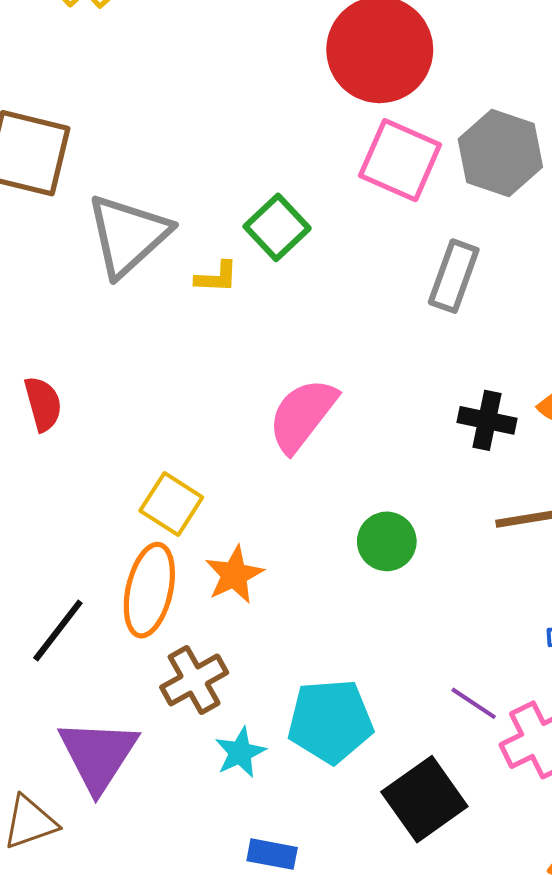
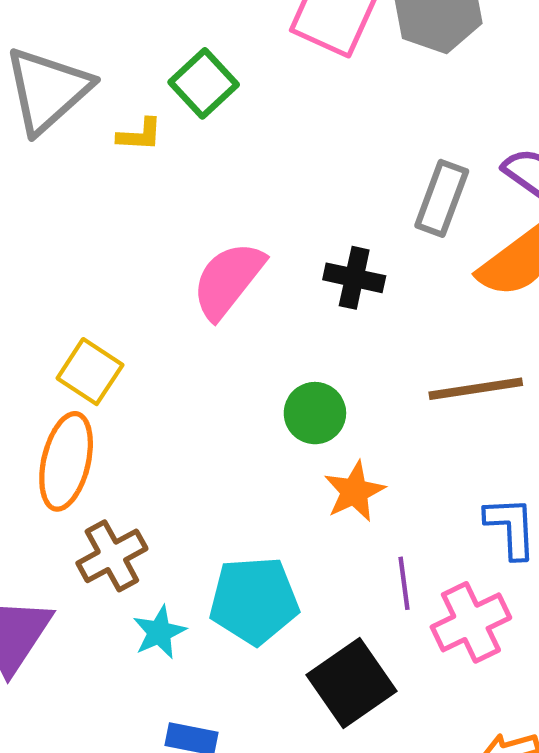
gray rectangle: (454, 276) -> (442, 198), moved
black cross: (487, 420) -> (354, 278), moved
orange star: (234, 575) -> (354, 491), moved
purple line: (474, 703) -> (404, 583), turned 48

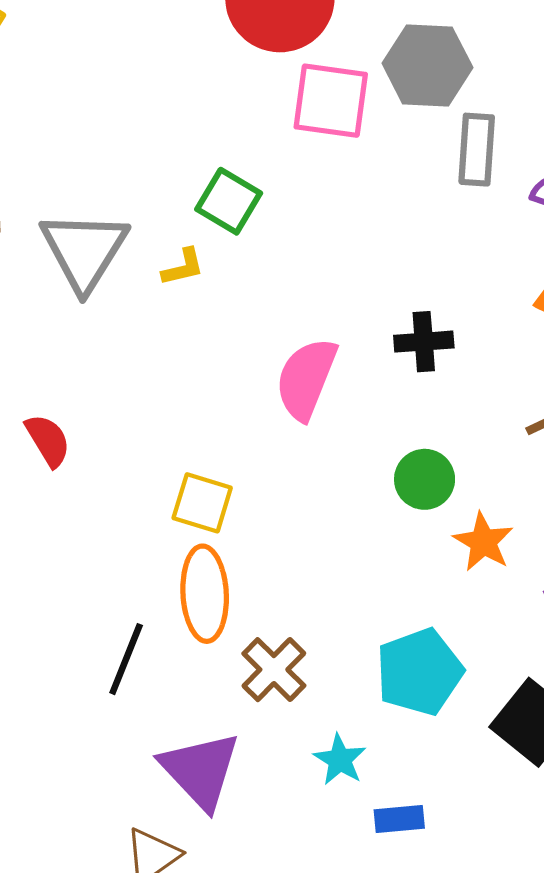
gray rectangle: (442, 198) -> (477, 150), moved
cyan star: (159, 632) -> (340, 760), moved

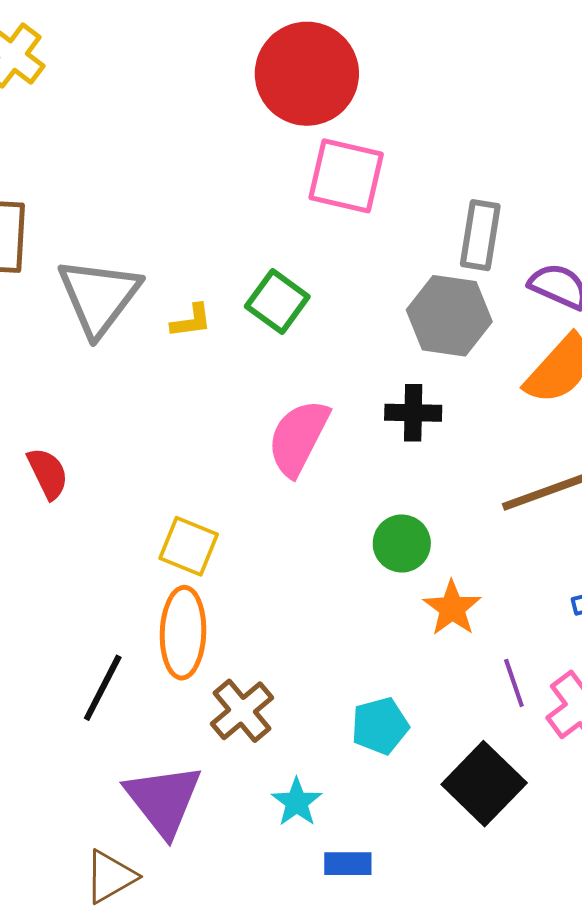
gray hexagon: (427, 65) -> (449, 316), moved
green square: (229, 201) -> (277, 301), moved
cyan pentagon: (419, 672) -> (380, 726), size x0.7

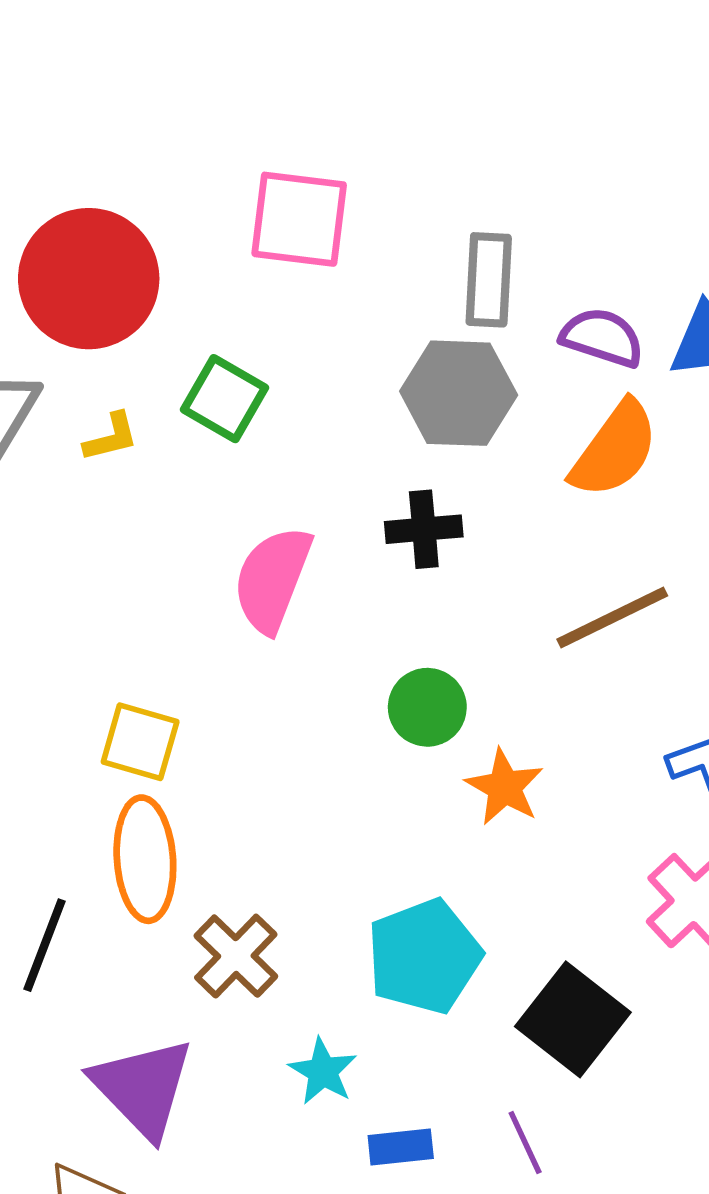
red circle: (307, 74) -> (89, 279), moved
purple line: (514, 683) -> (525, 1142), moved
cyan pentagon: (380, 726) -> (424, 956), size x1.5

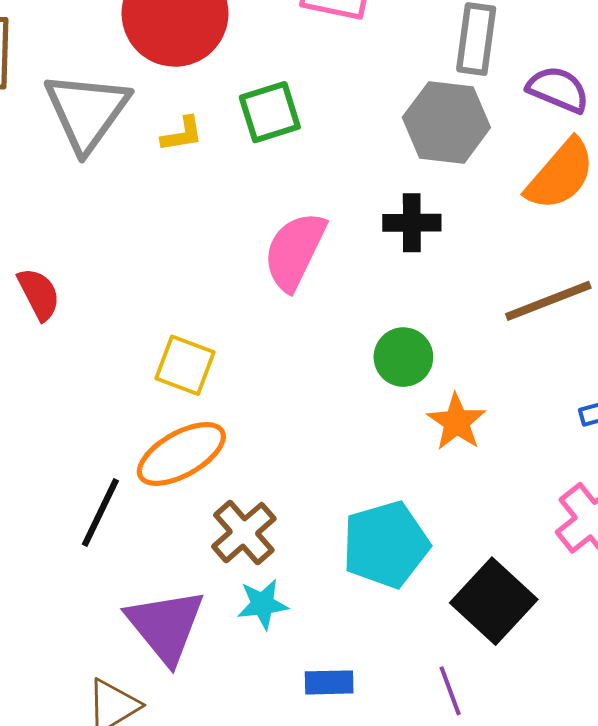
green square: (224, 399) -> (270, 112), turned 38
orange ellipse: (145, 859) -> (181, 454), turned 60
cyan star: (323, 1071) -> (263, 604), moved, turned 30
blue rectangle: (401, 1147) -> (329, 682), moved

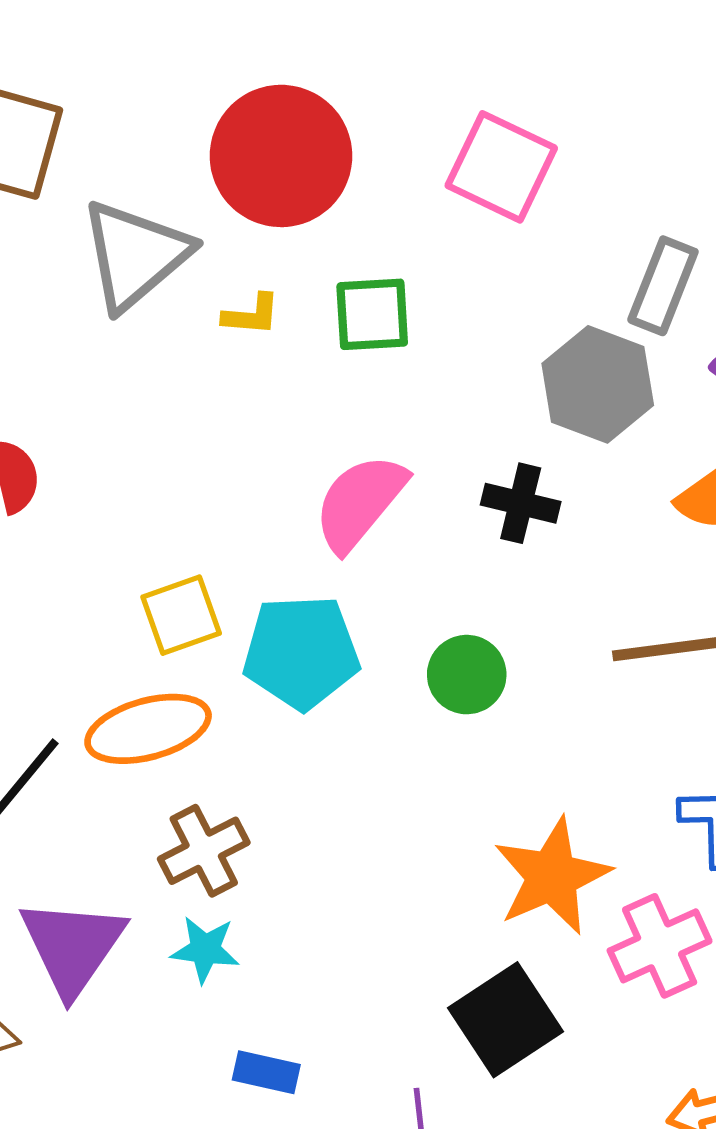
yellow square: (185, 365) -> (181, 615), turned 36
orange star: (457, 422) -> (552, 876), moved, size x1.5
cyan pentagon: (386, 545) -> (301, 652), moved

